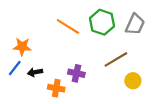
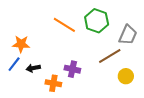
gray trapezoid: (135, 24) -> (128, 35), moved

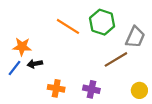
black arrow: (33, 68) -> (35, 64), moved
purple cross: (72, 69) -> (91, 89), moved
yellow circle: (126, 76) -> (139, 90), moved

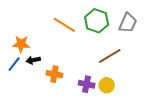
gray trapezoid: (135, 37) -> (128, 23), moved
orange cross: (56, 88) -> (54, 74), moved
yellow circle: (139, 90) -> (107, 85), moved

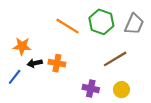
blue line: (14, 64) -> (15, 77), moved
orange cross: (54, 74) -> (57, 63), moved
yellow circle: (107, 85) -> (121, 90), moved

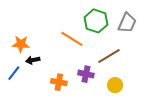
orange line: (68, 26) -> (72, 39), moved
orange cross: (57, 63) -> (59, 82), moved
purple cross: (91, 89) -> (86, 74), moved

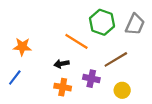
black arrow: (33, 60) -> (62, 64), moved

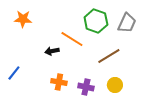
orange star: (22, 47) -> (23, 19), moved
black arrow: (62, 64) -> (52, 51), moved
purple cross: (91, 79) -> (86, 87), moved

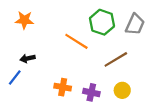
black arrow: (52, 51) -> (28, 58), moved

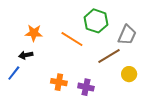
orange star: (24, 20) -> (34, 33), moved
gray trapezoid: (135, 24) -> (127, 35), moved
yellow circle: (122, 90) -> (129, 74), moved

